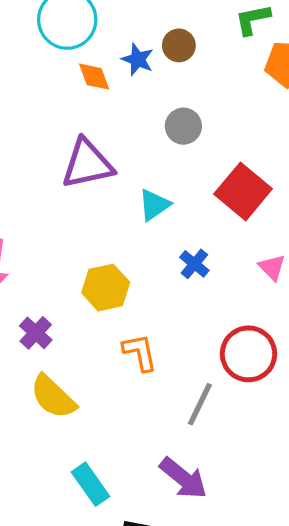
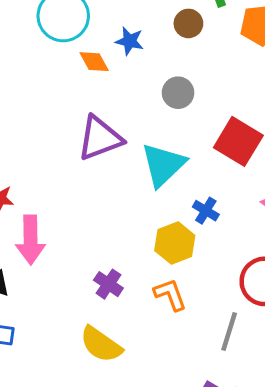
brown circle: (179, 45) -> (188, 23), moved
cyan triangle: (154, 205) -> (163, 165), size x1.6
yellow hexagon: (106, 288) -> (175, 243), moved
purple cross: (36, 333) -> (108, 284), moved

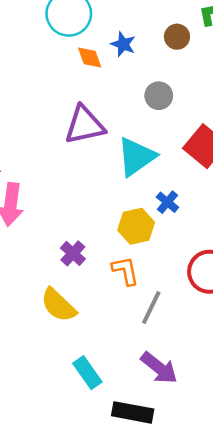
gray line: (229, 331) -> (151, 308), moved

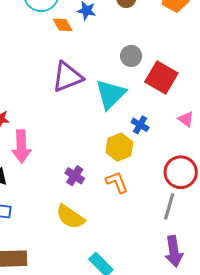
gray circle: (159, 96) -> (131, 56), moved
gray line: (151, 308) -> (169, 206), moved
purple arrow: (159, 368) -> (174, 251), moved, turned 52

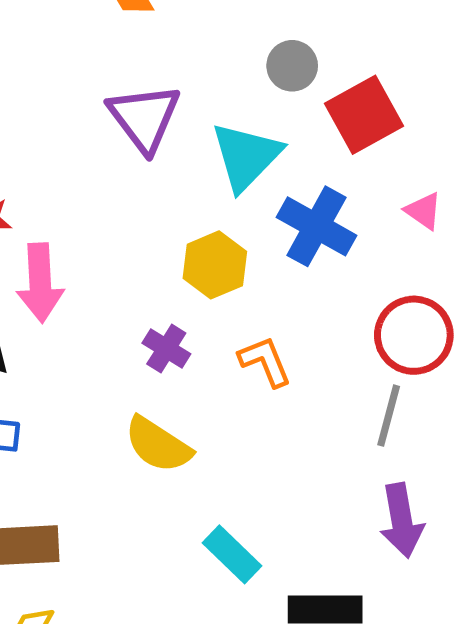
purple triangle: (67, 77) -> (144, 118), turned -44
red square: (161, 78) -> (364, 115), turned 32
blue cross: (140, 125) -> (316, 226), size x1.8
yellow hexagon: (119, 147) -> (215, 265), moved

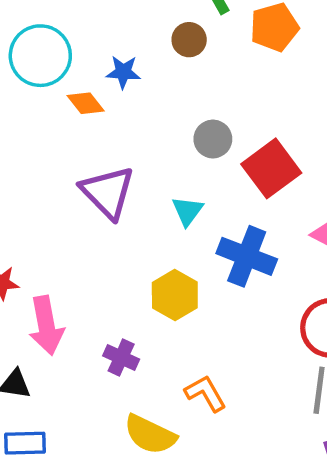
cyan triangle: (246, 156) -> (187, 211), size x0.6
purple cross: (166, 349) -> (121, 357), moved
orange L-shape: (265, 361) -> (205, 393), moved

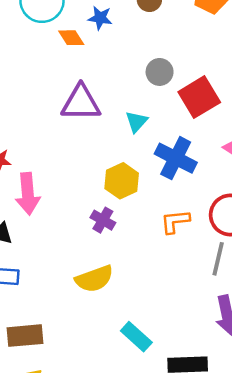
purple triangle: (108, 192) -> (81, 103), turned -51
purple cross: (121, 357) -> (103, 220), moved
orange L-shape: (205, 393) -> (175, 221), moved, turned -72
yellow semicircle: (150, 435) -> (94, 279), turned -51

